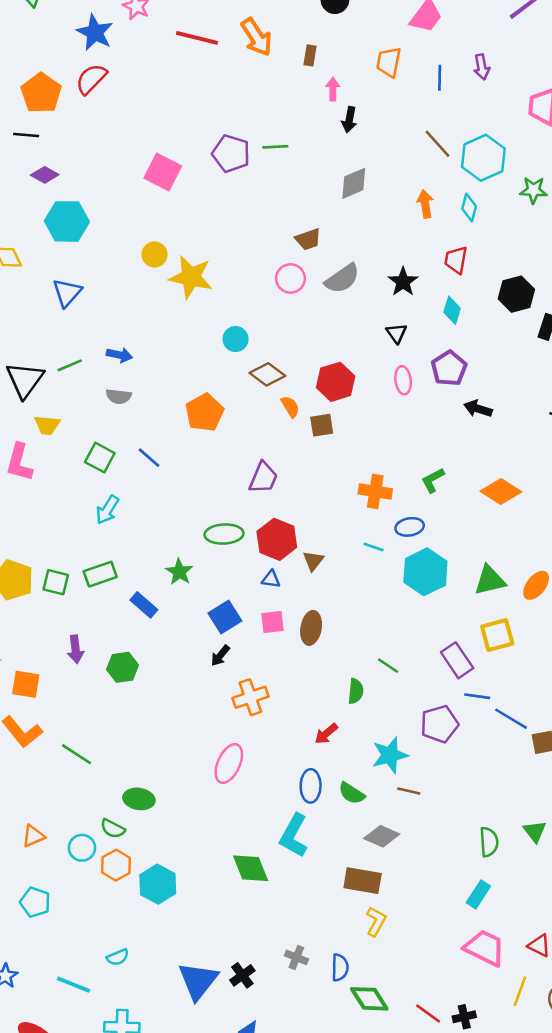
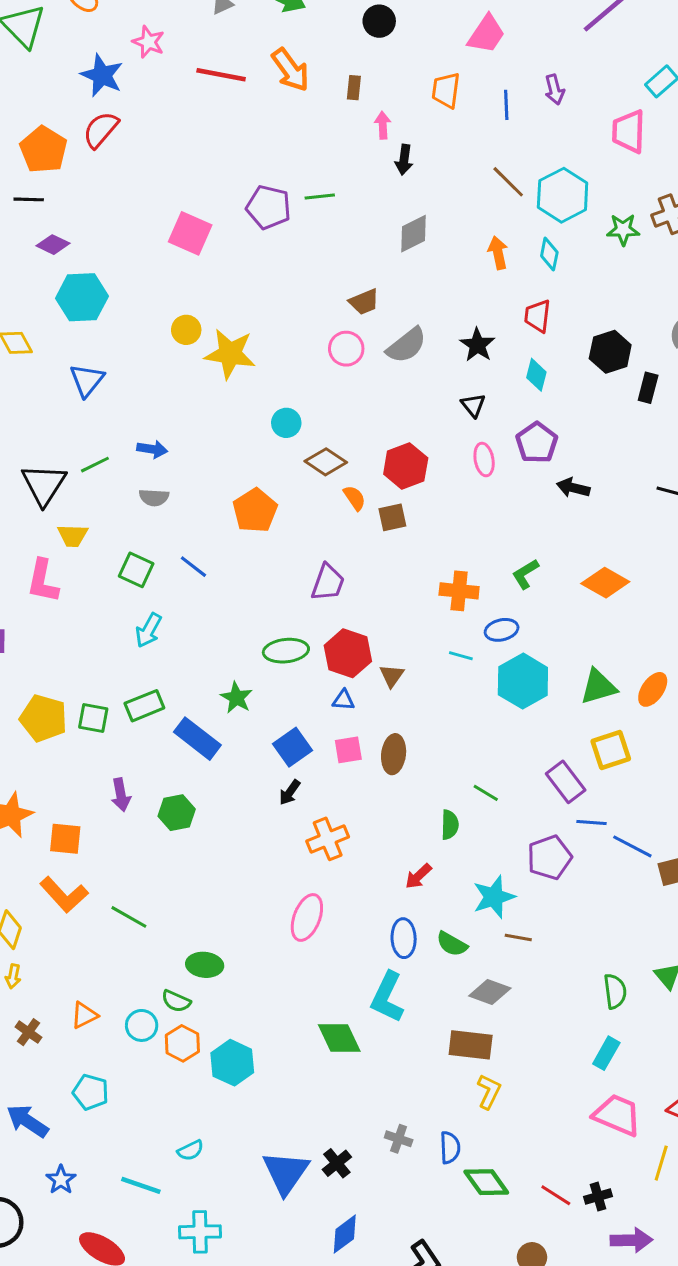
blue rectangle: (144, 605) -> (197, 739), size x1.4

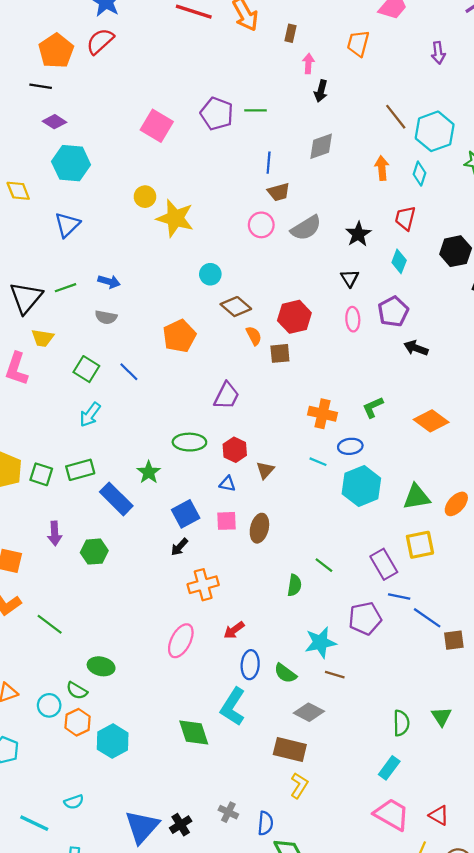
blue line: (506, 105) -> (269, 163), moved
red hexagon: (348, 653) -> (235, 450), size x0.7
red arrow: (418, 876) -> (234, 630), moved

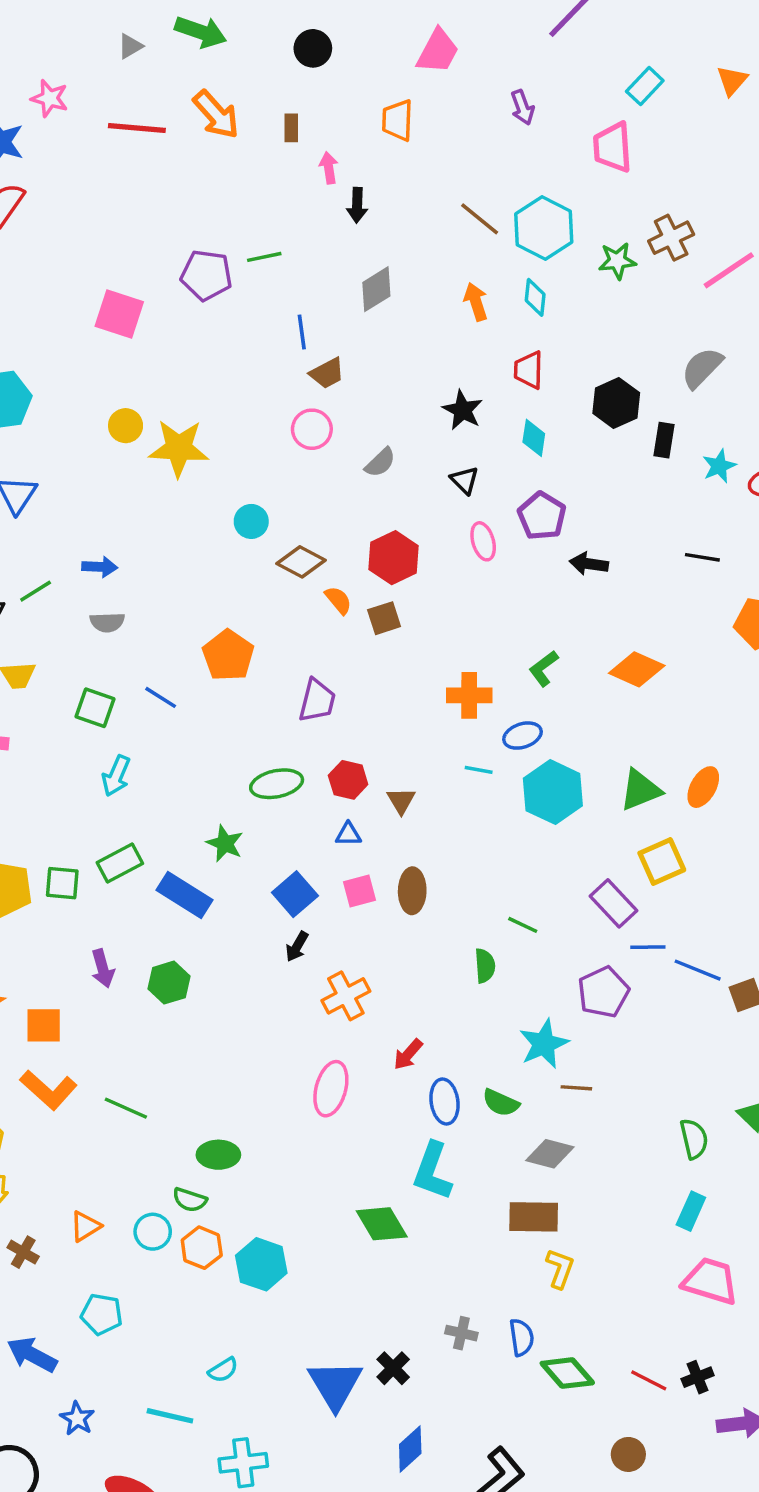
gray semicircle: (306, 228) -> (380, 462), moved, size x0.7
orange pentagon: (179, 336) -> (228, 655), moved

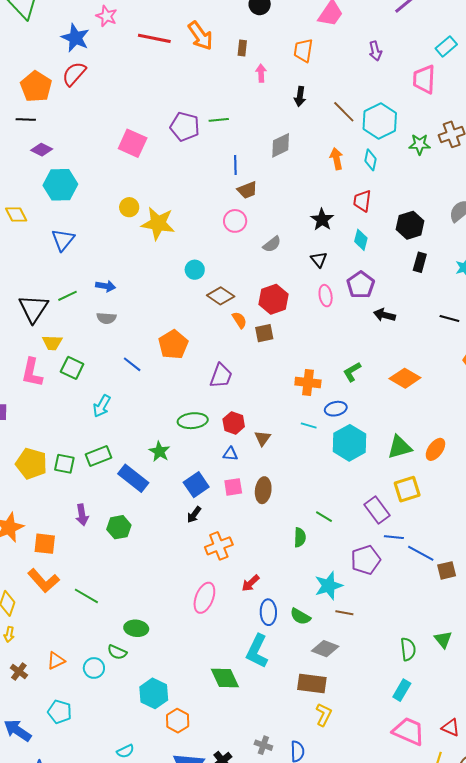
black arrow: (357, 205) -> (300, 96), moved
black rectangle: (664, 440) -> (420, 262), moved
green square: (95, 708) -> (72, 368), moved
orange hexagon: (202, 1248) -> (178, 721), moved

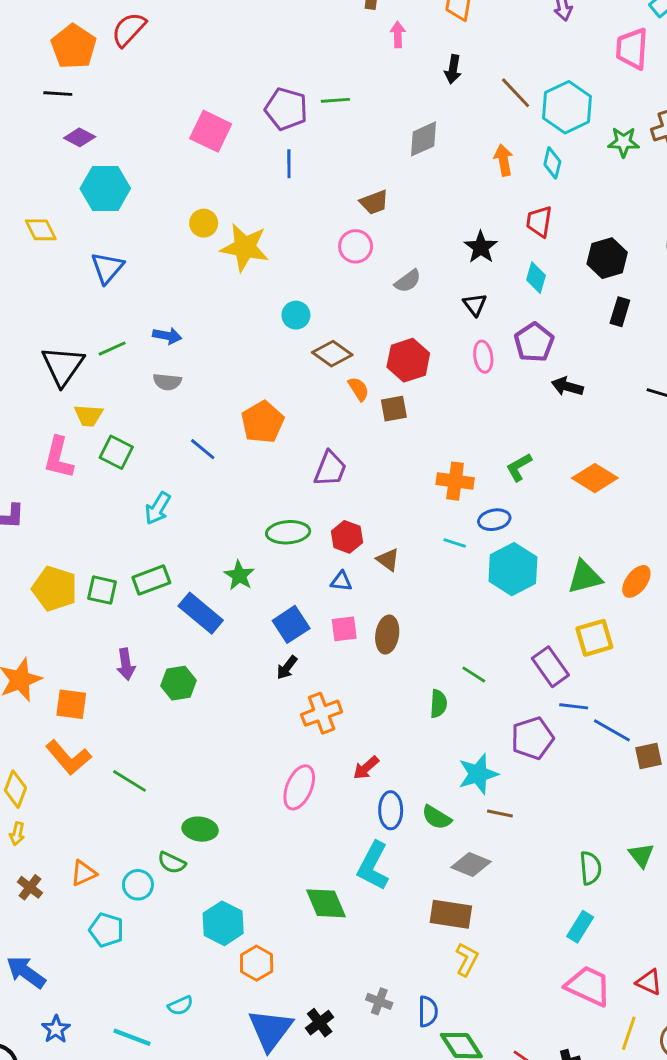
blue line: (235, 165) -> (289, 164), moved
brown triangle: (263, 438) -> (388, 560), turned -30
cyan pentagon: (60, 712) -> (106, 930), moved

